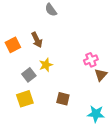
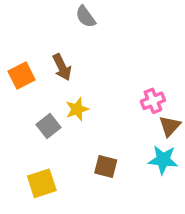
yellow square: (25, 99) -> (42, 183), moved
cyan star: (96, 114) -> (163, 160), moved

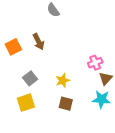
yellow star: (77, 109) -> (63, 80), moved
yellow square: (42, 183) -> (26, 103), moved

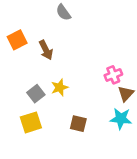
orange square: (13, 47) -> (17, 40), moved
yellow star: (63, 80) -> (60, 87), moved

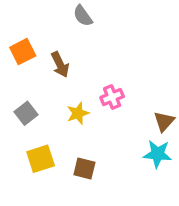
pink cross: (113, 75) -> (112, 97), moved
gray square: (36, 94) -> (26, 113), moved
brown square: (78, 124) -> (84, 169), moved

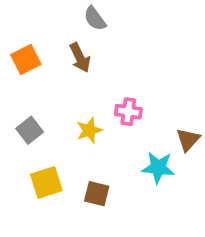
brown arrow: (60, 65) -> (80, 58), moved
pink cross: (112, 97) -> (128, 112), turned 30
cyan star: (158, 154) -> (158, 168), moved

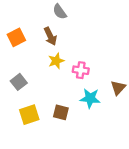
yellow star: (89, 130) -> (56, 61), moved
cyan star: (158, 168) -> (90, 98), moved
brown square: (97, 194) -> (61, 112), moved

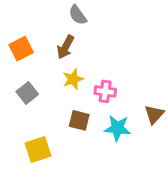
brown arrow: (50, 36) -> (65, 47), turned 54
gray square: (19, 82) -> (27, 93), moved
brown square: (61, 112) -> (79, 120), moved

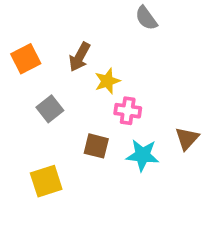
gray semicircle: (78, 15) -> (146, 18), moved
yellow star: (73, 79) -> (107, 81), moved
gray square: (27, 93) -> (50, 109), moved

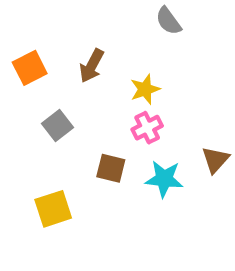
yellow star: (107, 81) -> (145, 89), moved
pink cross: (128, 111) -> (147, 128), turned -35

